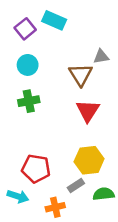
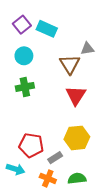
cyan rectangle: (54, 20) -> (47, 29), moved
gray rectangle: (76, 186) -> (55, 158), moved
green semicircle: (104, 194) -> (77, 178), moved
orange cross: (55, 207) -> (48, 178), turned 35

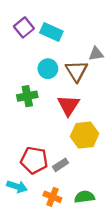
cyan circle: (24, 56) -> (48, 69), moved
red triangle: (76, 95) -> (69, 105), moved
yellow hexagon: (77, 138) -> (85, 135), moved
gray rectangle: (55, 158) -> (60, 165), moved

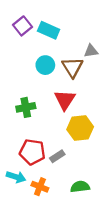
green cross: (27, 96) -> (26, 107), moved
orange cross: (52, 197) -> (40, 187), moved

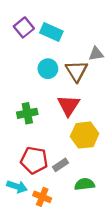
green semicircle: (80, 187) -> (85, 184), moved

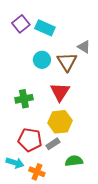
gray triangle: (96, 54) -> (84, 47), turned 40
yellow hexagon: (85, 135) -> (60, 122), moved

